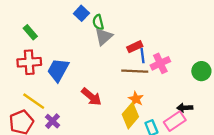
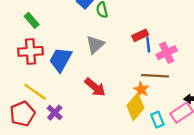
gray triangle: (104, 37) -> (95, 45), moved
brown line: (135, 71) -> (155, 76), moved

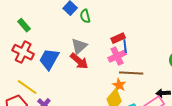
red cross: (30, 51) -> (23, 52), turned 30
pink cross: (167, 53) -> (117, 56), moved
red arrow: (95, 87) -> (79, 61), moved

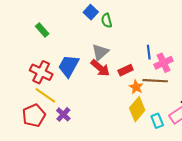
red rectangle: (118, 38) -> (126, 70), moved
red cross: (23, 52) -> (41, 72), moved
pink cross: (117, 56) -> (164, 63), moved
orange star: (119, 85) -> (136, 87), moved

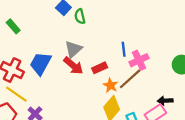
brown line: (155, 81) -> (130, 79), turned -45

